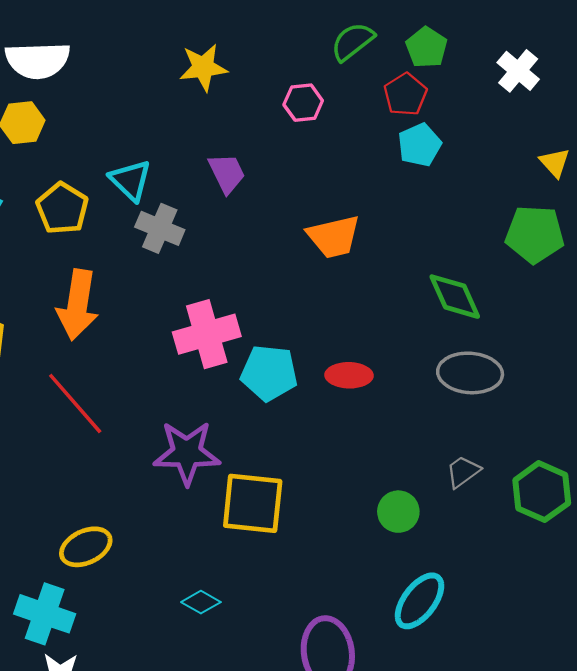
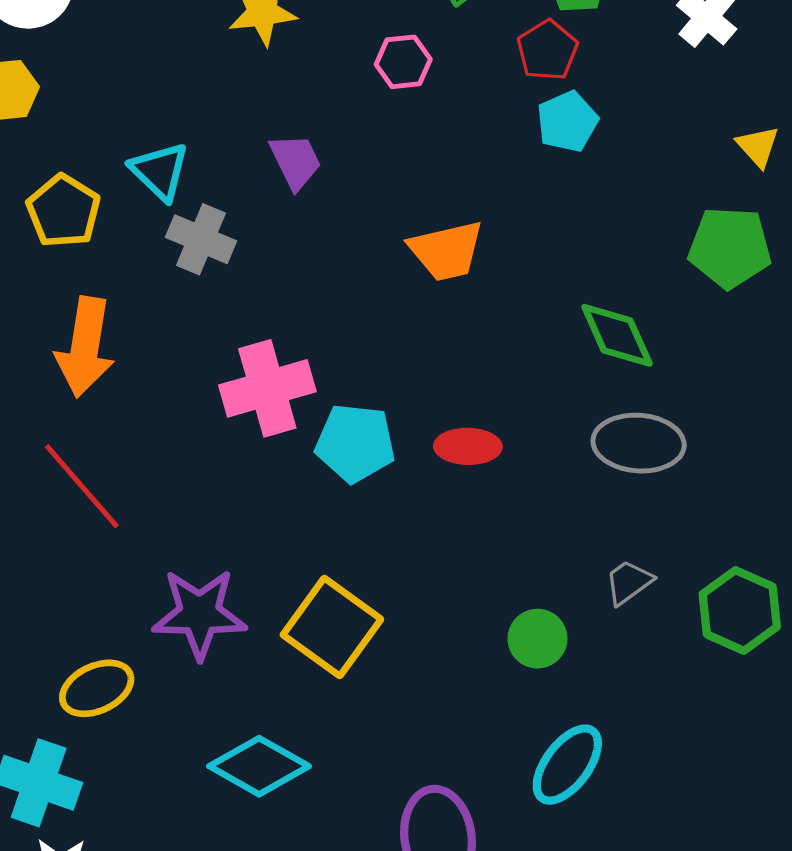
purple star: (187, 453) -> (199, 614), moved
yellow square: (253, 503) -> (332, 627), turned 30
cyan diamond: (201, 602) -> (259, 766), size x1.8

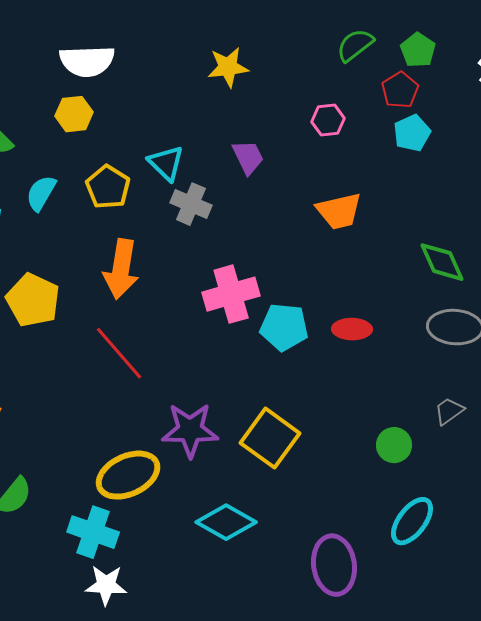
pink hexagon: (403, 62) -> (328, 120), moved
yellow ellipse: (97, 688) -> (128, 475), size x1.4

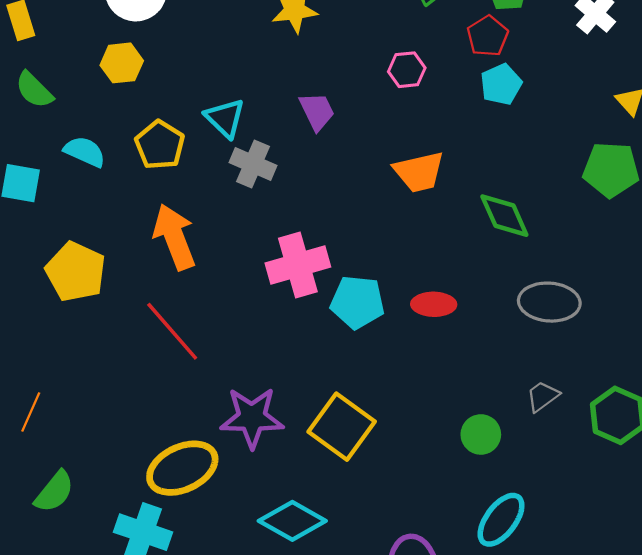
cyan semicircle: (41, 193) -> (85, 152), turned 84
green diamond: (442, 262) -> (504, 216), moved
orange arrow: (121, 269) -> (174, 237), turned 150

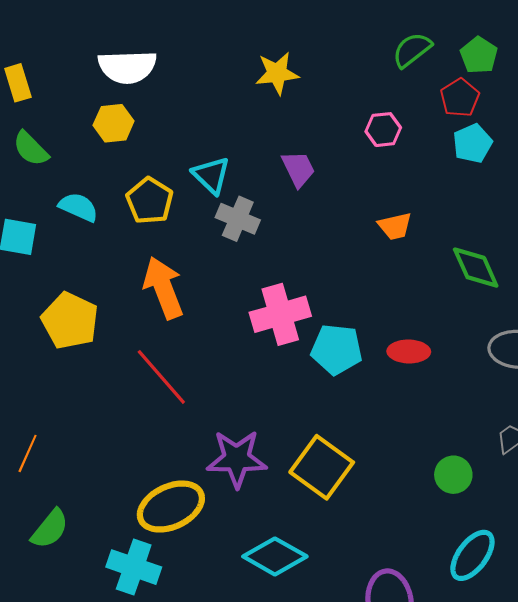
orange trapezoid: (419, 172) -> (395, 226), size x0.7

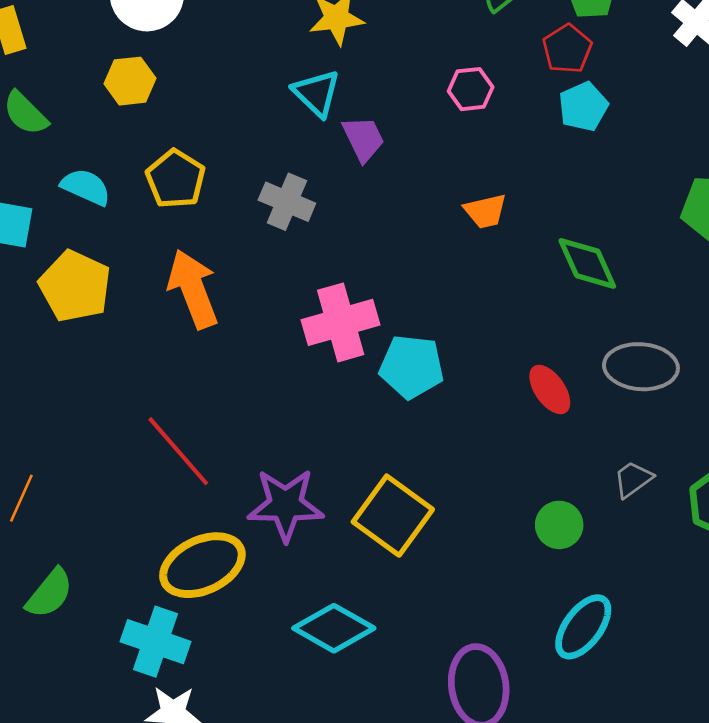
cyan triangle: (211, 175) -> (316, 93), moved
yellow pentagon: (70, 321) -> (75, 286), moved
red ellipse: (409, 351) -> (550, 389), moved, turned 54
red line: (161, 377) -> (178, 451), moved

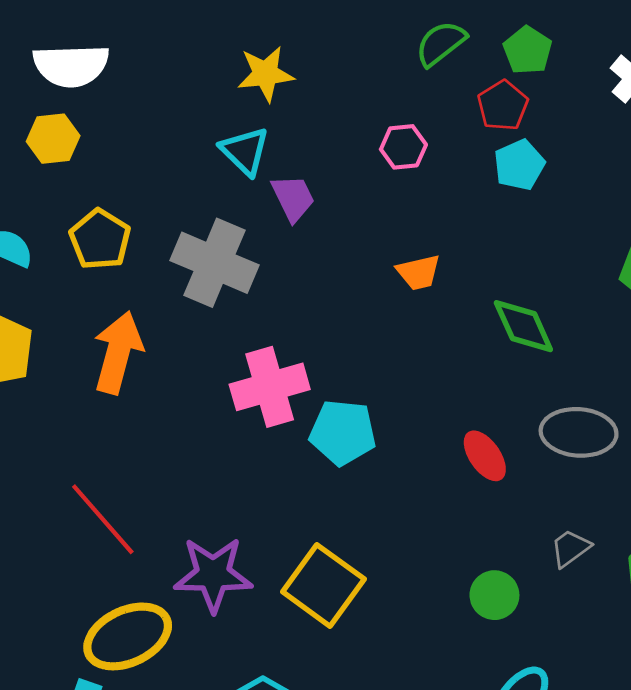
gray cross: (287, 202) -> (214, 263), size x1.5
orange arrow: (193, 289) -> (118, 352), turned 36

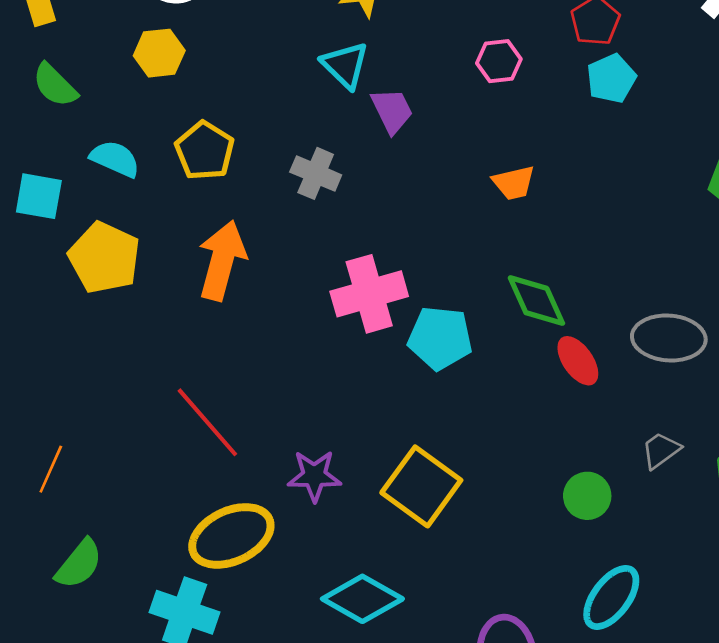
gray cross: (214, 263) -> (316, 173), size x0.6
green diamond: (523, 326) -> (536, 301), moved
purple star: (213, 574) -> (314, 476), size x0.7

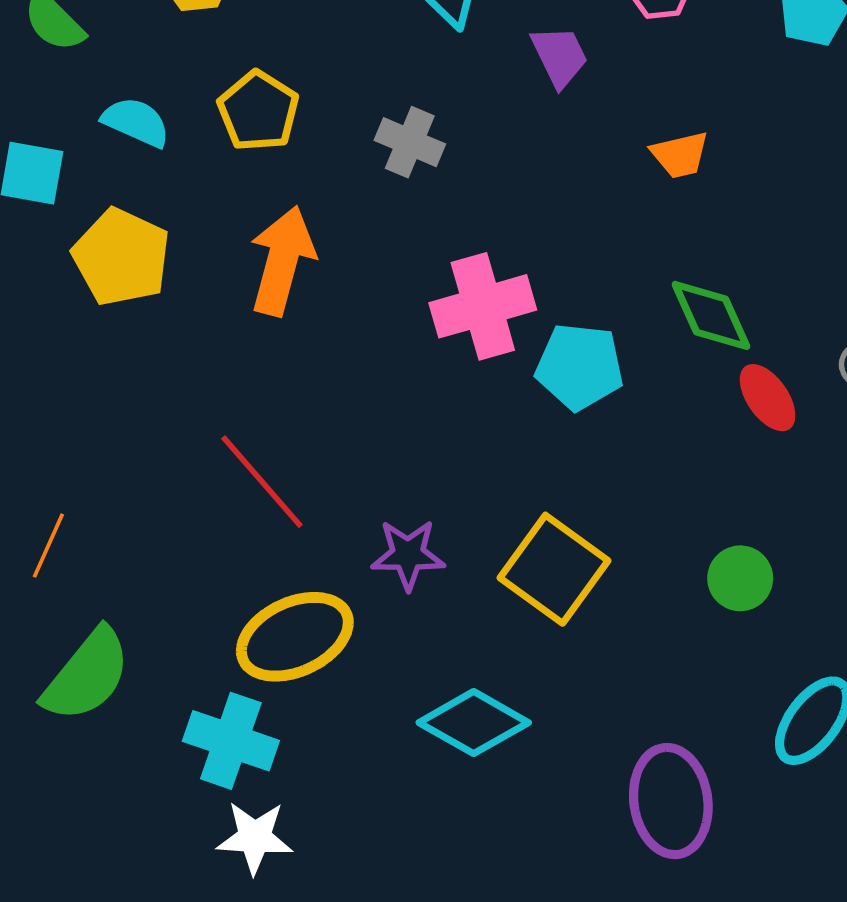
purple trapezoid: (392, 111) -> (559, 56), moved
green circle: (587, 496) -> (740, 578), moved
green semicircle: (79, 564) -> (87, 675), size x1.4

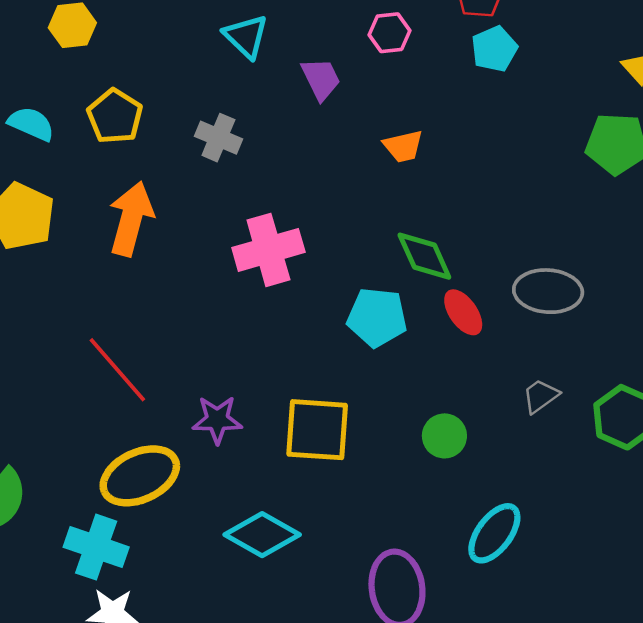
cyan pentagon: (580, 367) -> (377, 317), moved
yellow square: (554, 569) -> (317, 430), turned -32

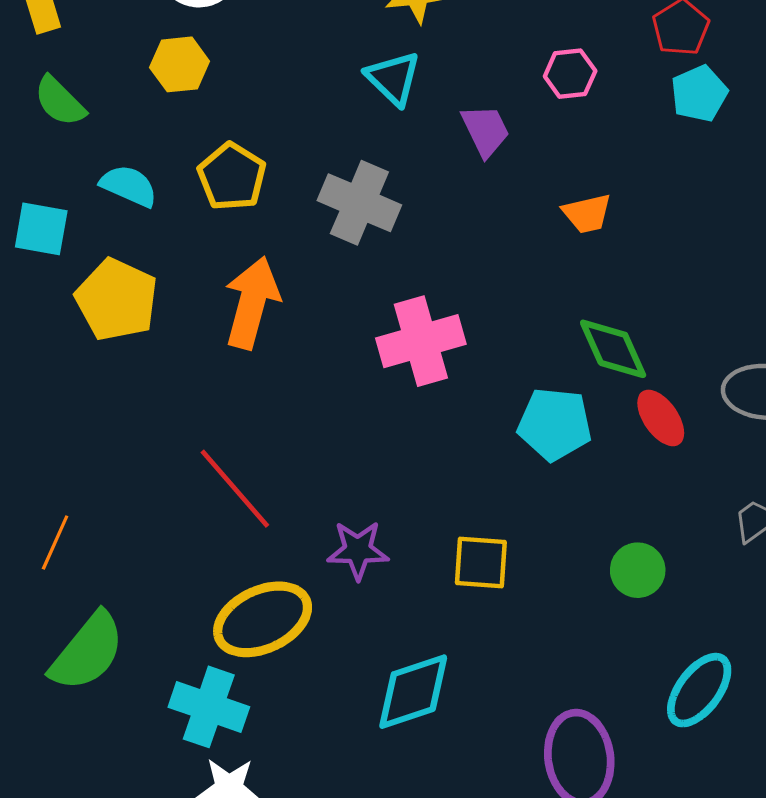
gray cross: (218, 138) -> (359, 203), size x1.4
yellow square: (317, 430) -> (481, 562), size x0.7
cyan diamond: (262, 535) -> (413, 692), turned -48

